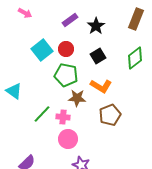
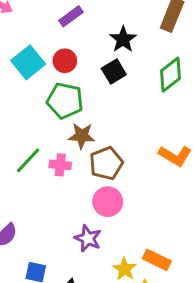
black star: (96, 26) -> (123, 39), moved
orange L-shape: (101, 86) -> (175, 156), moved
brown pentagon: (110, 115) -> (106, 163), moved
pink circle: (68, 139) -> (108, 202), moved

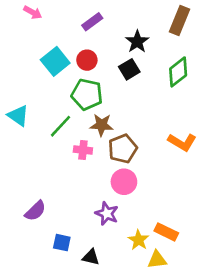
green line: (28, 160) -> (60, 126), moved

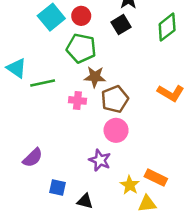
green line: (60, 126) -> (43, 83), moved, turned 35

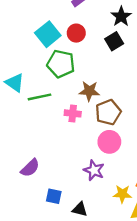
green pentagon: (81, 48) -> (61, 64), moved
yellow star: (130, 185) -> (122, 194), turned -30

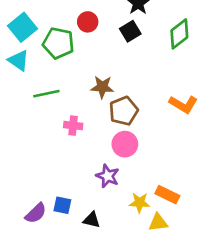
cyan square: (48, 34) -> (23, 27), moved
green pentagon: (61, 64) -> (58, 43), moved
cyan triangle: (15, 83) -> (19, 60), moved
pink cross: (73, 113) -> (73, 126), moved
purple semicircle: (30, 168) -> (36, 213), moved

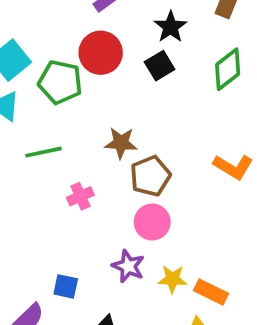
red circle: (88, 22) -> (101, 53), size x1.5
pink cross: (73, 126) -> (80, 196), turned -30
yellow star: (139, 203) -> (172, 279), moved
blue square: (62, 205) -> (66, 286), moved

